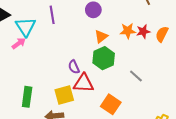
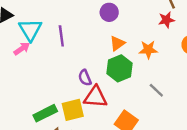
purple line: (52, 15) -> (61, 36), moved
orange star: (128, 31) -> (148, 50), moved
red star: (143, 31) -> (166, 20), moved
green rectangle: (27, 97) -> (45, 113), moved, turned 54

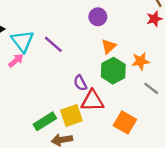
purple line: (61, 36) -> (53, 44), turned -36
orange star: (148, 50) -> (141, 61), moved

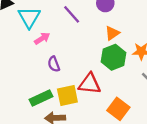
purple line: (53, 44) -> (72, 14), moved
pink arrow: (16, 61) -> (42, 38), moved
purple semicircle: (80, 83) -> (54, 64), moved

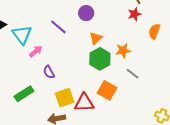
red triangle: (90, 84) -> (84, 103), moved
green rectangle: (41, 98) -> (24, 94), moved
orange square: (118, 109) -> (107, 90), moved

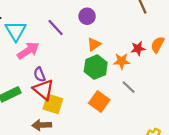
red star: (134, 14) -> (138, 49), moved
pink arrow: (36, 51) -> (28, 51), size x1.5
yellow square: (65, 98) -> (53, 104), turned 30
red triangle: (84, 103) -> (43, 90), moved, turned 35

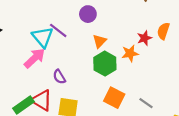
cyan triangle: (16, 31) -> (43, 37), moved
purple semicircle: (40, 74) -> (59, 77), moved
gray line: (129, 87) -> (146, 103), moved
red triangle: (43, 90) -> (42, 100), moved

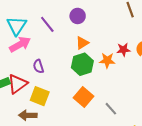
cyan triangle: (43, 37) -> (17, 26), moved
red triangle: (42, 100) -> (17, 84), turned 40

